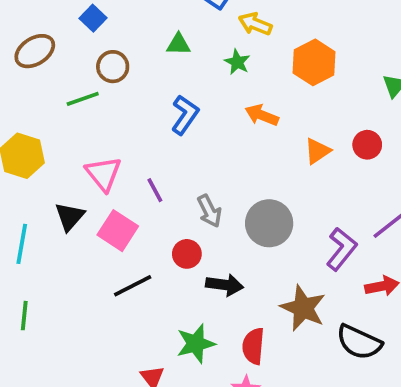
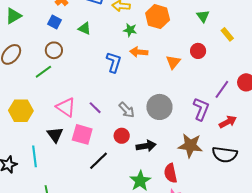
blue square: (93, 18) -> (55, 22), moved
green triangle: (178, 44) -> (85, 28), turned 40
green star: (237, 62) -> (130, 30), moved
blue L-shape: (185, 115) -> (114, 62), moved

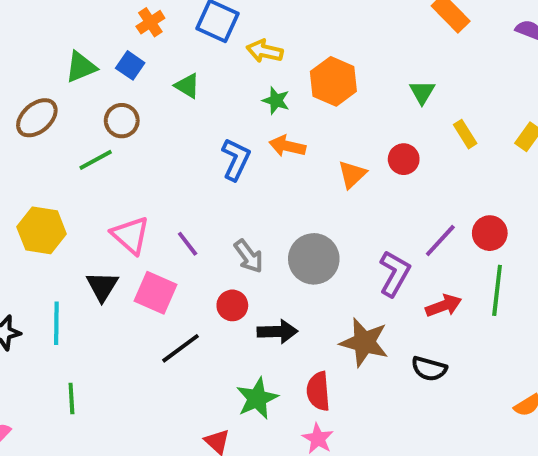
green triangle: (13, 16) -> (81, 67), moved
black semicircle: (225, 155) -> (429, 369), size x0.7

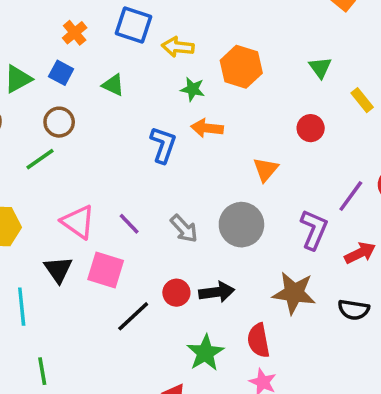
orange triangle: (352, 174) -> (266, 170), moved
red circle: (232, 305) -> (176, 293), moved

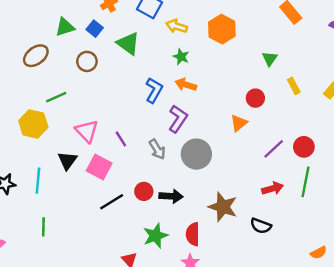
orange hexagon: (241, 67) -> (222, 29), moved
green triangle: (113, 85) -> (128, 44), size x1.5
green line: (40, 159) -> (56, 97), moved
orange triangle: (266, 170) -> (239, 123), moved
purple L-shape: (314, 230) -> (178, 119), moved

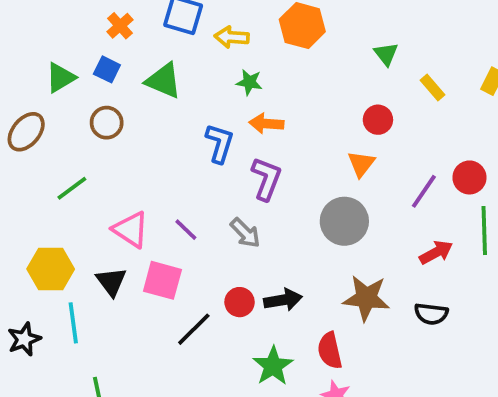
yellow hexagon: (33, 124) -> (51, 269), moved
gray circle: (196, 154) -> (344, 221), moved

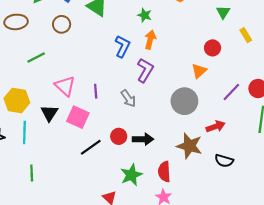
orange arrow: (266, 124) -> (150, 40), turned 90
brown ellipse: (26, 132) -> (16, 22), turned 35
purple line: (186, 230) -> (96, 91), turned 32
red arrow: (436, 252) -> (216, 126), moved

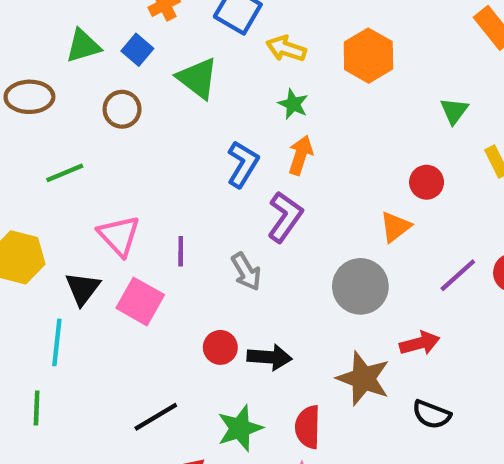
cyan line: (24, 132) -> (57, 342), moved
black line: (91, 147) -> (156, 417), moved

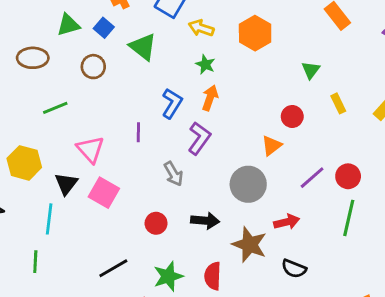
purple line: (181, 251) -> (138, 132), moved
black arrow: (270, 357) -> (205, 221), moved

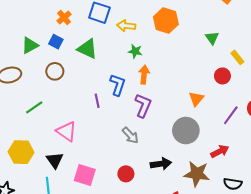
red circle: (292, 116) -> (222, 76), moved
purple line: (138, 132) -> (97, 101), moved
pink square: (104, 193) -> (85, 175), moved

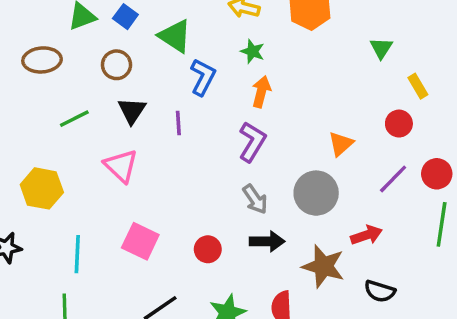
red circle: (222, 76) -> (399, 124), moved
blue L-shape: (118, 85) -> (203, 77), moved
gray arrow: (130, 135) -> (255, 199), moved
black triangle: (55, 160) -> (132, 111), moved

